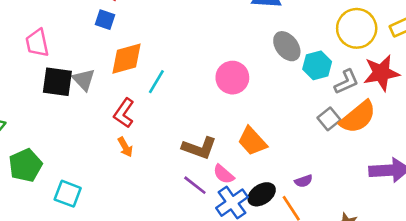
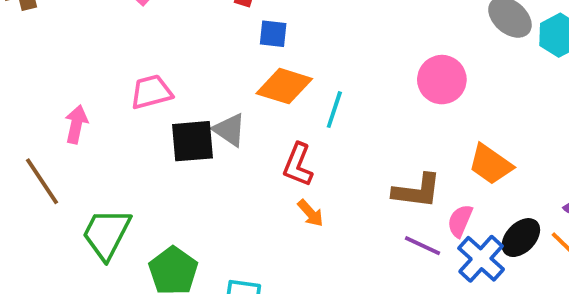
blue square: (105, 20) -> (273, 34), moved
pink trapezoid: (37, 43) -> (151, 92), turned 100
orange diamond: (126, 59) -> (284, 86), turned 45
pink semicircle: (224, 174) -> (460, 221), turned 85

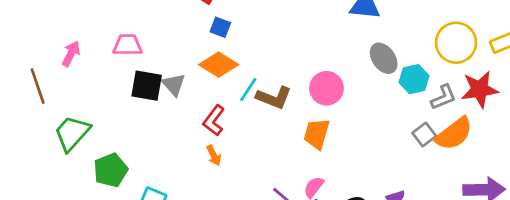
orange trapezoid: (491, 164) -> (317, 134), moved, turned 56
brown L-shape: (417, 191) -> (274, 98), moved

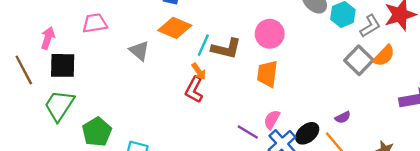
black square: (147, 86) -> (63, 65), moved
red L-shape: (214, 120) -> (194, 90), moved
orange semicircle: (454, 134) -> (384, 56), size x0.7
gray square: (424, 135) -> (359, 60), size x1.4
orange arrow: (214, 155) -> (199, 71), moved

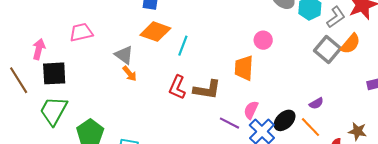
pink circle: (270, 34) -> (263, 40), moved, size x0.7
brown L-shape: (226, 49) -> (207, 90), moved
orange arrow: (199, 71) -> (130, 74), moved

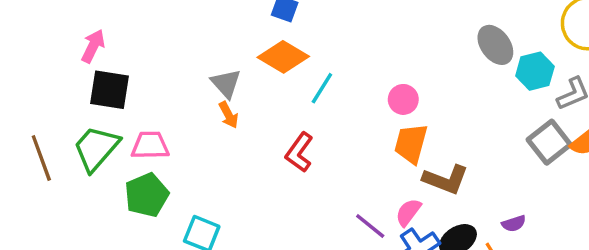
pink trapezoid: (81, 32) -> (150, 145), moved
pink circle: (263, 40) -> (403, 99), moved
brown line: (19, 80) -> (41, 158), moved
brown L-shape: (207, 90) -> (446, 180), moved

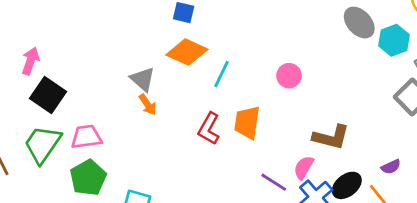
black square: (109, 90) -> (48, 95), turned 32
orange trapezoid: (411, 144) -> (247, 122), moved

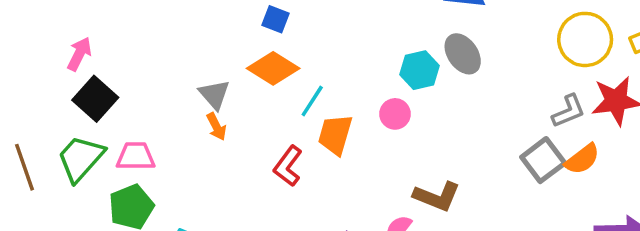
gray ellipse: (359, 23) -> (463, 54), moved
cyan hexagon: (394, 40) -> (420, 70), moved
orange trapezoid: (247, 122) -> (335, 135), moved

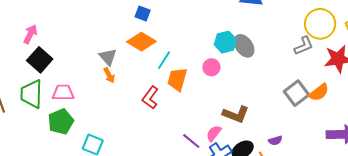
gray ellipse: (463, 54) -> (244, 46), moved
gray L-shape: (569, 111) -> (304, 46), moved
green trapezoid: (81, 158) -> (32, 94), turned -40

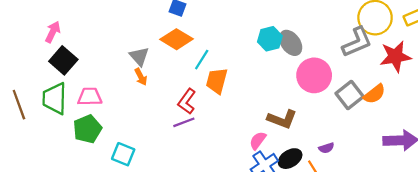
gray L-shape: (304, 46) -> (357, 42), size x1.4
pink circle: (211, 67) -> (314, 75), moved, size x1.8
purple line: (191, 141) -> (184, 122), moved, turned -60

